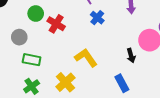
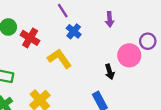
yellow L-shape: (86, 58) -> (59, 59), moved

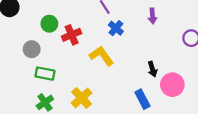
red cross: (30, 38) -> (72, 35), turned 36
pink circle: (129, 55) -> (172, 85), moved

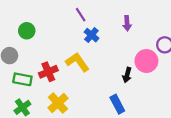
red cross: (72, 35) -> (48, 72), moved
black arrow: (152, 69) -> (127, 75), turned 32
pink circle: (172, 85) -> (146, 61), moved

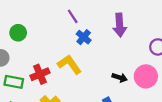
purple arrow: (127, 23) -> (120, 25), size x1.5
pink circle: (146, 61) -> (146, 76), moved
black arrow: (127, 75) -> (120, 78), turned -88

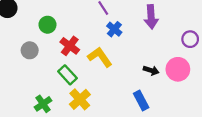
red cross: (40, 74) -> (70, 46), moved, turned -30
green rectangle: (14, 82) -> (68, 75), moved, turned 36

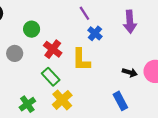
yellow L-shape: (100, 57) -> (81, 60), turned -145

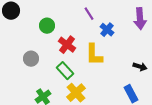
purple line: (84, 13) -> (89, 14), moved
gray circle: (15, 53) -> (31, 59), moved

